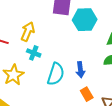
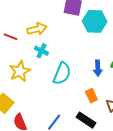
yellow arrow: (28, 32) -> (37, 29), turned 48
blue arrow: (80, 70) -> (98, 68), moved

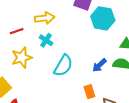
red line: (11, 37) -> (17, 31), moved, turned -48
blue arrow: (98, 68) -> (99, 65), turned 42

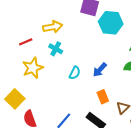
blue arrow: (99, 65) -> (100, 70), moved
cyan semicircle: (63, 66) -> (75, 73), size x0.6

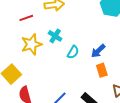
cyan cross: (56, 49) -> (55, 36), moved
orange rectangle: (103, 97) -> (102, 70), moved

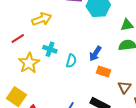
orange rectangle: (102, 70) -> (103, 72), turned -40

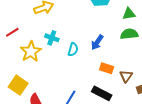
red line: (18, 39) -> (12, 32), moved
orange rectangle: (103, 72) -> (107, 68), moved

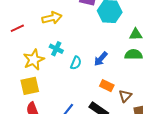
red line: (12, 32) -> (17, 28), moved
yellow square: (18, 85) -> (30, 86), moved, turned 36

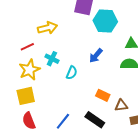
red line: (17, 28) -> (27, 47), moved
blue arrow: (101, 59) -> (96, 56), moved
brown triangle: (125, 96) -> (121, 105), turned 40

